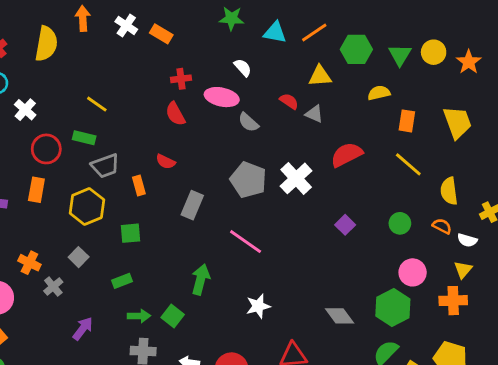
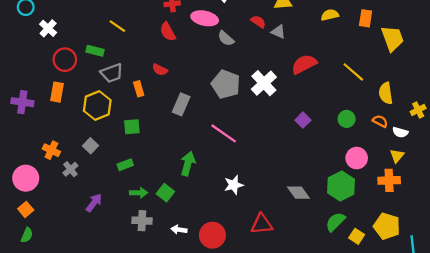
yellow line: (97, 104) -> (117, 26), moved
orange rectangle: (407, 121) -> (366, 18), moved

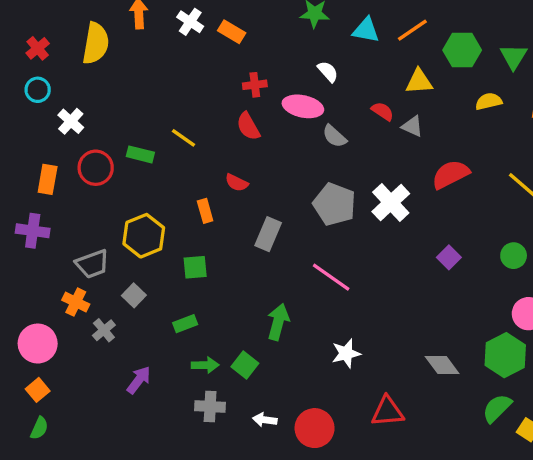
yellow line: (117, 26) -> (184, 138), moved
gray trapezoid: (112, 73) -> (92, 264), moved
orange rectangle: (57, 92) -> (48, 179), moved

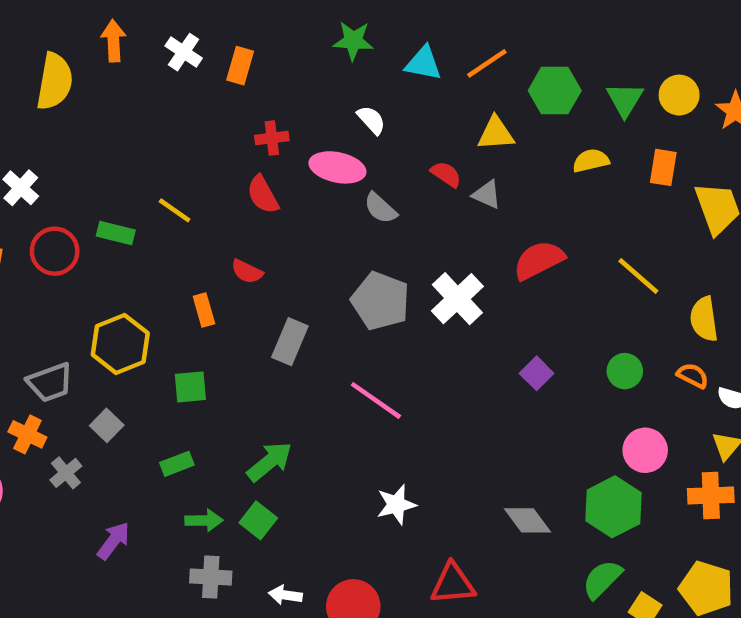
orange rectangle: (232, 32) -> (240, 66), turned 75
green arrow: (278, 322) -> (270, 462), moved, turned 36

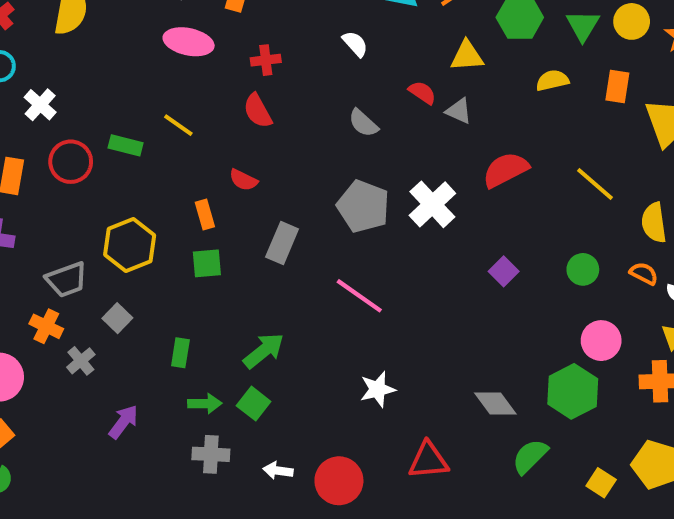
pink ellipse: (337, 167) -> (189, 42), moved
green square: (190, 387) -> (207, 263), moved
green rectangle: (177, 464) -> (180, 353), turned -60
green semicircle: (602, 579) -> (530, 456), moved

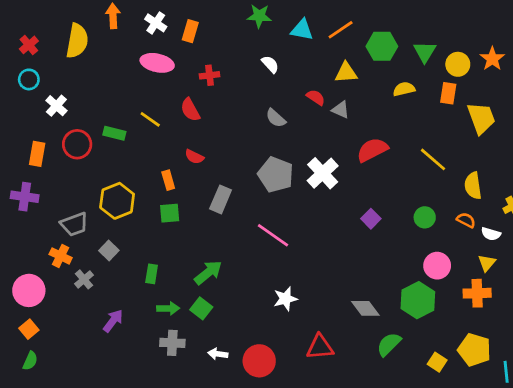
yellow circle: (632, 21) -> (458, 64), moved
red semicircle: (258, 111) -> (190, 110), moved

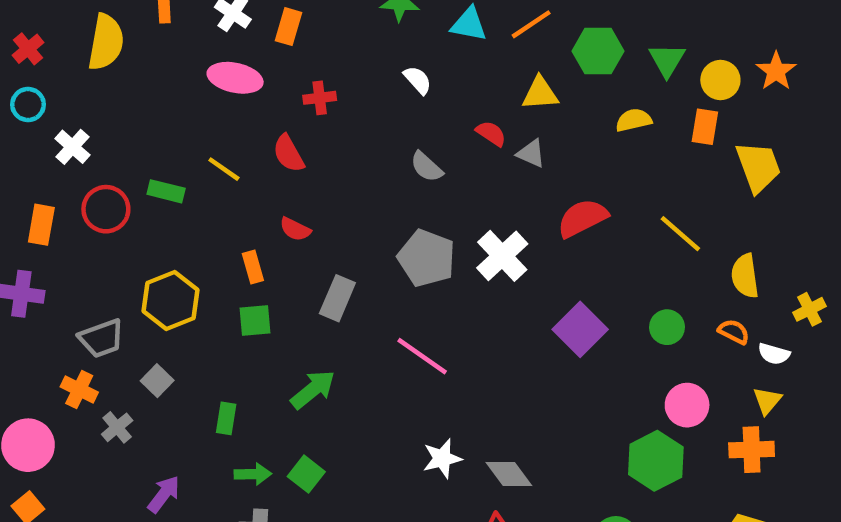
purple square: (371, 219) -> (580, 329), size x1.6
green arrow: (208, 273) -> (313, 389), moved
gray diamond: (365, 308) -> (509, 474), moved

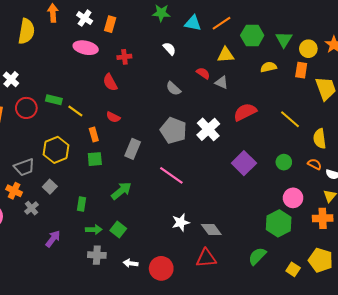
yellow line: (224, 169) -> (75, 111), moved

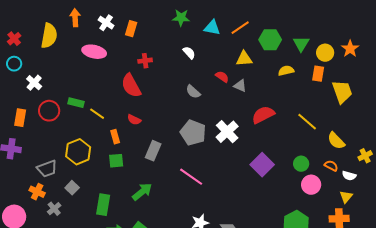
pink ellipse: (86, 48) -> (94, 52), moved
red semicircle: (110, 82) -> (131, 86), size x1.4
yellow semicircle: (320, 139) -> (336, 141), turned -36
pink circle: (293, 198) -> (311, 185), moved
green rectangle: (82, 204) -> (103, 205), size x1.5

